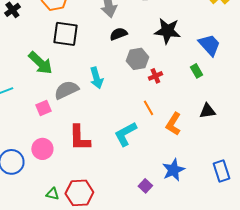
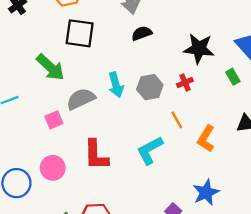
black star: (167, 31) -> (199, 49), moved
gray hexagon: (137, 59) -> (150, 87), moved

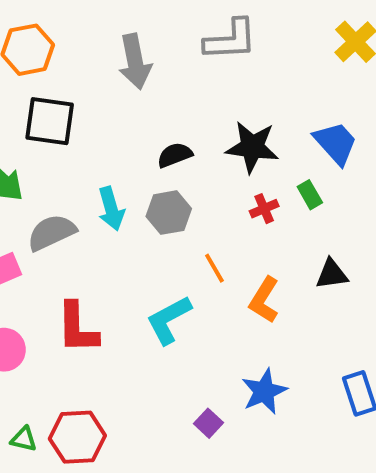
black semicircle: (142, 33) -> (175, 155), moved
red cross: (185, 82) -> (264, 209), moved

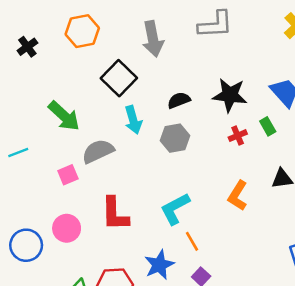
black square: (50, 121) -> (119, 78), moved, turned 36
cyan arrow: (111, 209) -> (133, 120), moved
orange line: (214, 268) -> (192, 241), moved
blue star: (264, 391) -> (159, 265), moved

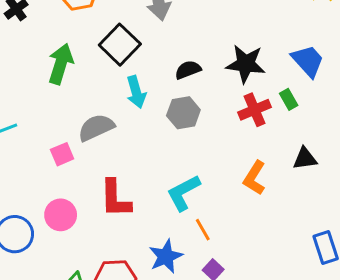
green arrow: (64, 116) -> (61, 64), moved, turned -116
red cross: (238, 136) -> (255, 110), size x1.5

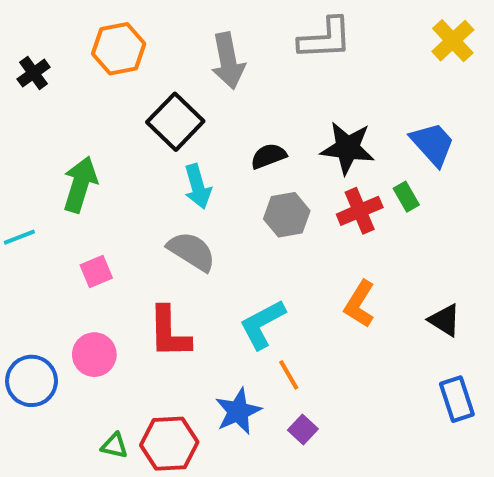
green arrow: (61, 64) -> (80, 184), moved
gray hexagon: (183, 113) -> (287, 215), moved
gray semicircle: (96, 128) -> (192, 251), moved, turned 57
black triangle: (305, 159) -> (445, 320), moved, turned 40

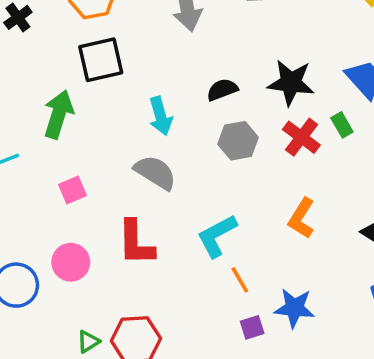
black square: (175, 122) -> (101, 60), moved, turned 33
red cross: (360, 211) -> (301, 137), turned -30
blue star: (238, 411) -> (294, 308), moved, turned 30
purple square: (303, 430) -> (252, 327), turned 30
green triangle: (115, 446) -> (88, 341), turned -45

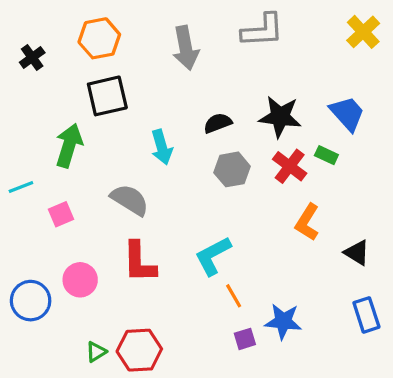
green rectangle: (342, 125) -> (326, 155), turned -35
gray semicircle: (155, 172) -> (130, 200), moved
pink square: (73, 190) -> (61, 214), moved
orange L-shape: (301, 218) -> (307, 222), moved

